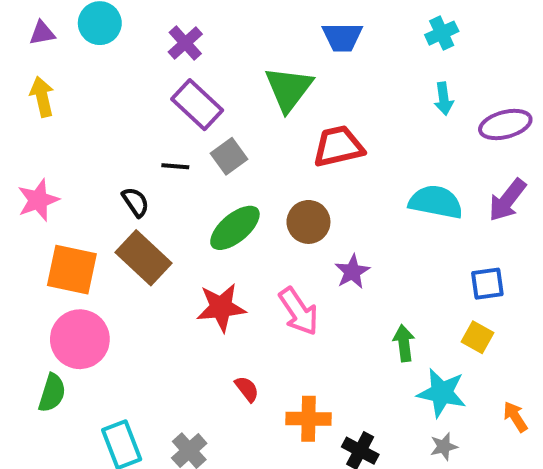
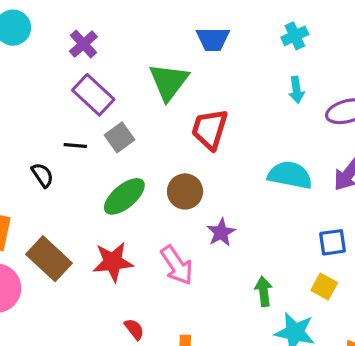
red trapezoid: (338, 146) -> (210, 129), turned -60
brown rectangle: (143, 258) -> (49, 259), moved

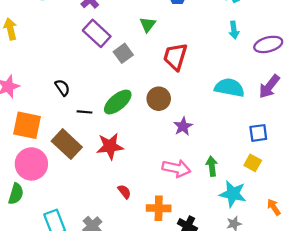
green triangle: (169, 82) -> (148, 25), size x0.6
gray square: (119, 137) -> (123, 53), moved
black line: (75, 146) -> (85, 112), moved
pink arrow: (177, 265) -> (176, 168), moved, turned -44

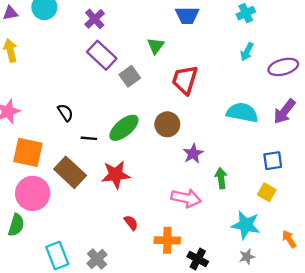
cyan arrow: (234, 30) -> (247, 52), turned 35
green arrow: (212, 166) -> (221, 178), moved

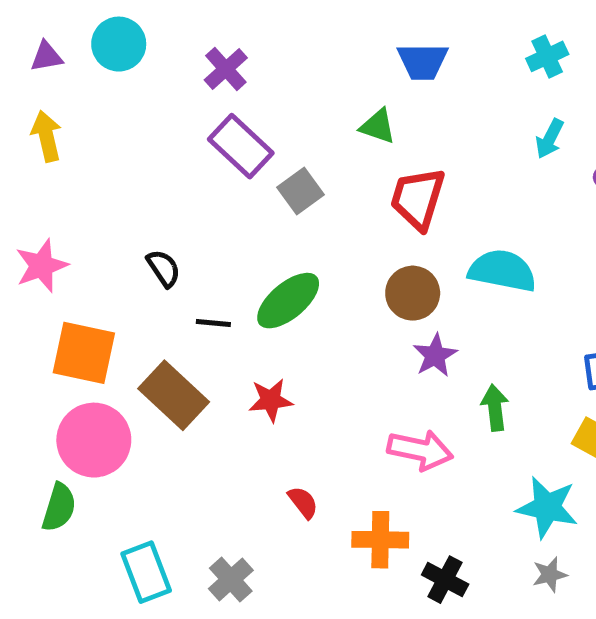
green triangle: (156, 46) -> (378, 126), moved, turned -48
cyan semicircle: (242, 113) -> (502, 271), moved
brown circle: (167, 124) -> (413, 293), moved
red star: (116, 175) -> (271, 400), size x0.7

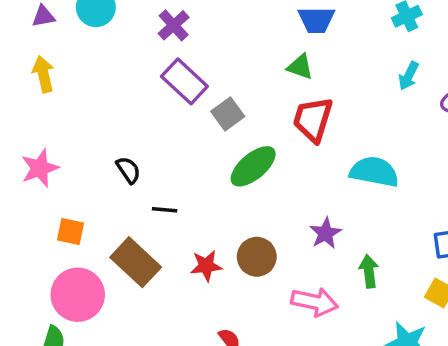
green triangle: (378, 126) -> (300, 67), moved
brown circle: (413, 293) -> (257, 257), moved
green ellipse: (288, 301) -> (253, 166), moved
orange square: (84, 353) -> (71, 231), size x0.6

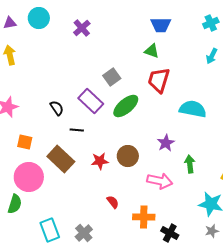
purple rectangle: (184, 81) -> (91, 101), moved

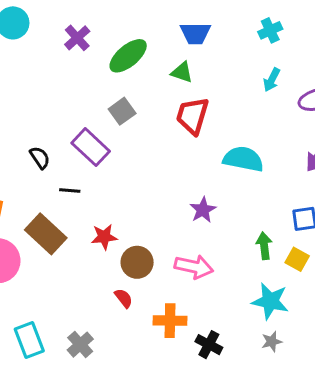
green ellipse: (126, 106) -> (128, 56), moved
brown circle: (128, 156) -> (137, 262), moved
green arrow: (190, 164) -> (264, 246), moved

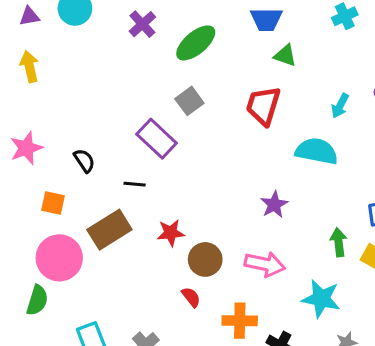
green triangle: (182, 72) -> (285, 55), moved
cyan arrow: (272, 80) -> (340, 106), moved
black semicircle: (40, 158) -> (84, 161), moved
brown rectangle: (46, 234) -> (109, 230), turned -75
cyan star: (270, 301) -> (321, 299), moved

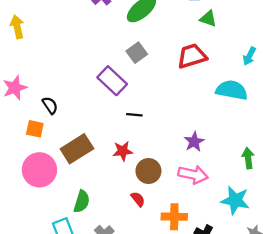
red trapezoid: (263, 106) -> (192, 56), turned 56
black semicircle: (84, 161) -> (50, 105), moved
black line: (135, 184) -> (134, 115), moved
purple star: (274, 205) -> (194, 142), moved
green semicircle: (37, 300) -> (82, 201), moved

